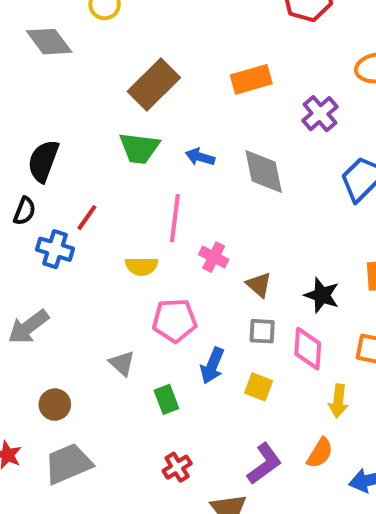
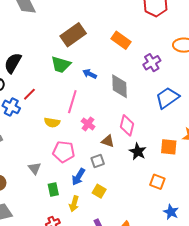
orange rectangle: (251, 79) -> (121, 40), turned 42
brown triangle: (259, 285) -> (108, 141), turned -32
gray square: (262, 331) -> (98, 161), moved, turned -32
pink diamond: (308, 349) -> (127, 125), moved
yellow arrow: (338, 401) -> (74, 204), moved

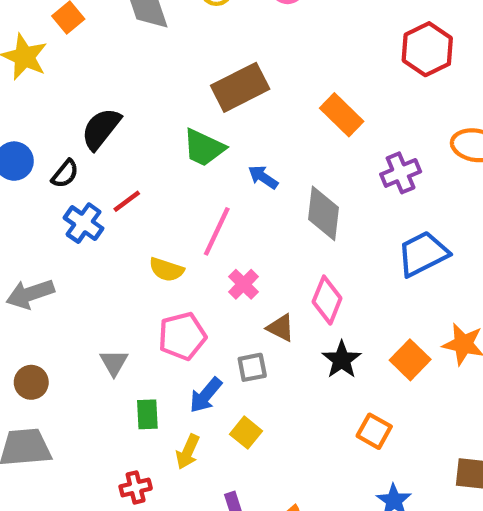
orange square: (169, 147) -> (410, 360), turned 30
pink pentagon: (64, 152) -> (182, 336), turned -30

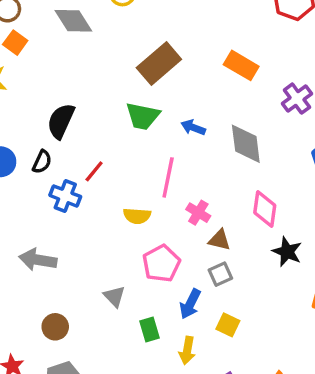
gray arrow: (30, 294) -> (38, 260), turned 42
brown triangle: (281, 328) -> (219, 240), moved

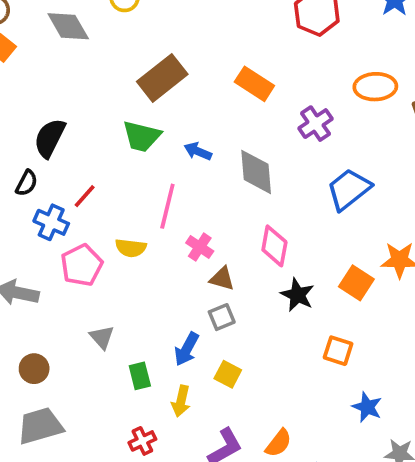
pink pentagon: (161, 264) -> (82, 265), moved

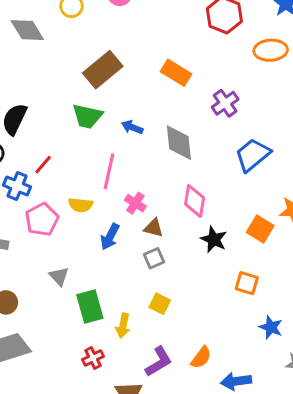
orange ellipse: (375, 87) -> (271, 50), moved
blue arrow: (187, 349) -> (110, 237), moved
green rectangle: (140, 376) -> (90, 306), size x1.5

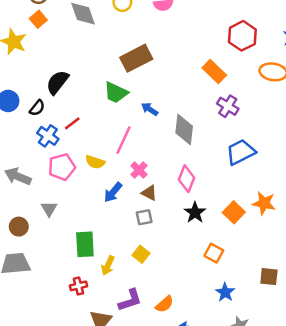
orange rectangle: (176, 73) -> (214, 72), moved
purple cross: (225, 103) -> (228, 106), turned -35
gray triangle: (59, 276) -> (49, 209), moved

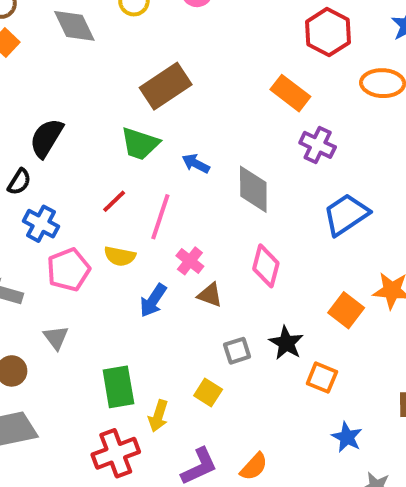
red line: (72, 123) -> (114, 201), moved
black star: (195, 213) -> (286, 343), moved
gray square: (144, 217) -> (237, 351), moved
red cross: (78, 286) -> (116, 453), size x1.6

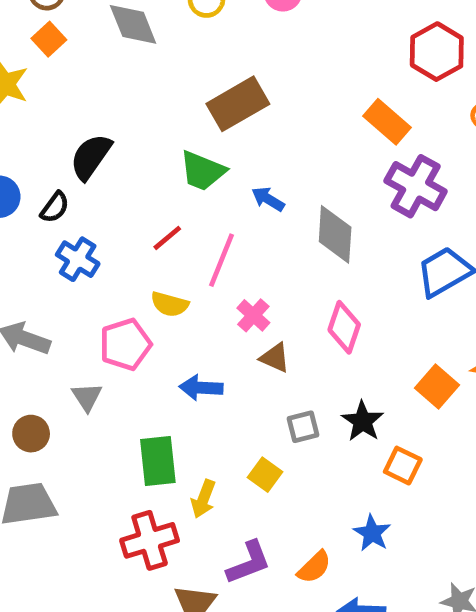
purple cross: (318, 145) -> (416, 186), size x1.4
pink pentagon: (68, 270) -> (125, 344), moved
blue arrow: (153, 300) -> (201, 388), moved, turned 56
blue star: (347, 437) -> (372, 533), moved

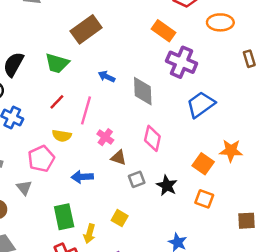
green trapezoid: (203, 171) -> (57, 63), moved
gray square: (303, 427) -> (137, 179), moved
orange square: (403, 466) -> (204, 199), moved

